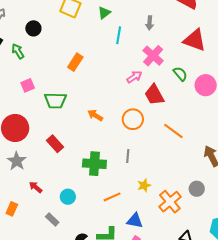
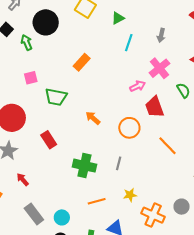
black circle: (33, 28) -> (46, 22), size x1.6
cyan circle: (68, 197) -> (62, 217), moved
orange cross: (170, 202) -> (153, 215), turned -35
gray rectangle: (52, 220) -> (34, 214), size x1.5

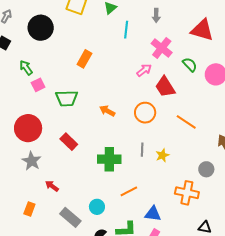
green arrow: (27, 42) -> (26, 68), moved
yellow star: (130, 195) -> (162, 155), moved
gray circle: (182, 207) -> (206, 169), moved
cyan circle: (62, 217) -> (97, 207), moved

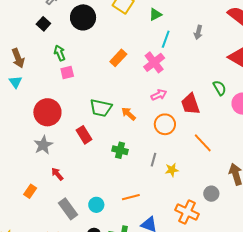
pink cross: (162, 48) -> (154, 62), moved
pink arrow: (144, 70) -> (159, 95), moved
green trapezoid: (67, 98) -> (101, 108), moved
green cross: (109, 159) -> (120, 150), moved, size x0.7

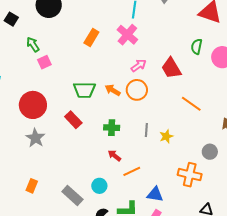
green semicircle: (220, 88) -> (197, 47), turned -126
orange circle: (165, 124) -> (137, 90), moved
red arrow: (57, 174) -> (114, 156), moved

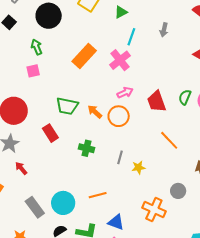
orange rectangle: (91, 38) -> (84, 56), size x1.4
green arrow: (33, 44) -> (37, 47), moved
green semicircle: (197, 47) -> (185, 97), moved
red arrow: (114, 156) -> (21, 168), moved
cyan circle: (99, 186) -> (63, 203), size x1.5

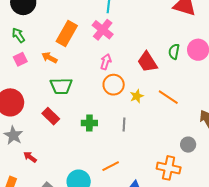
pink arrow: (125, 93) -> (106, 62), moved, turned -35
orange arrow: (95, 112) -> (49, 58), moved
yellow star: (138, 167) -> (137, 96), moved

